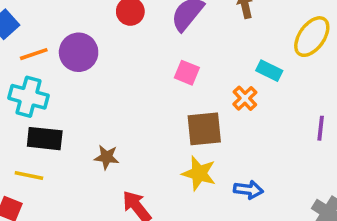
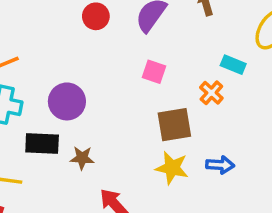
purple circle: (79, 52) -> (67, 101), moved
black rectangle: (45, 139) -> (42, 143), moved
blue arrow: (248, 190) -> (220, 165), moved

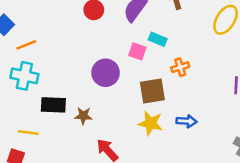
cyan rectangle: (233, 65) -> (158, 39), moved
orange cross: (211, 93) -> (180, 67), turned 30
purple circle: (67, 101) -> (106, 73), moved

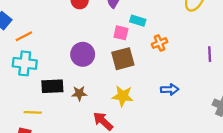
purple circle: (106, 73) -> (83, 54), moved
brown square: (152, 91) -> (123, 59), moved
yellow star: (151, 123) -> (123, 96), moved

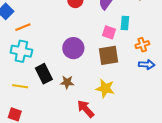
cyan rectangle: (138, 21) -> (125, 23), turned 72
black rectangle: (52, 86) -> (44, 74), turned 60
blue arrow: (170, 89) -> (147, 65), moved
yellow line: (33, 112) -> (20, 86), moved

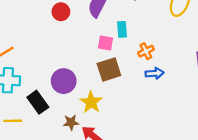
purple circle: (73, 48) -> (64, 81), moved
brown star: (67, 82) -> (71, 122), moved
yellow star: (105, 88) -> (91, 102), moved, turned 30

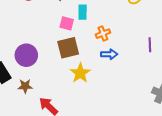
yellow star: (91, 102) -> (80, 73), moved
brown star: (71, 122) -> (25, 86), moved

